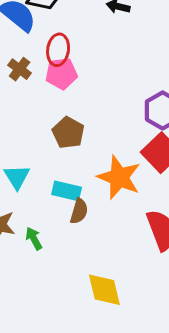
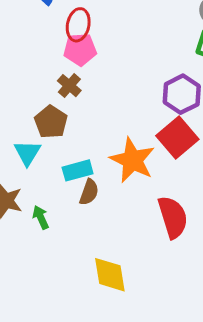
brown cross: (20, 69) -> (69, 86), moved
brown pentagon: (68, 133) -> (51, 122), moved
cyan rectangle: (67, 191) -> (78, 170), turned -32

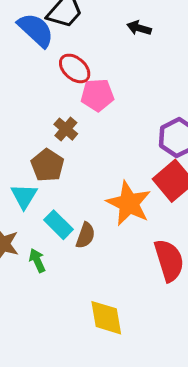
red ellipse: (78, 25) -> (75, 68), turned -60
pink pentagon: (80, 49) -> (97, 95), moved
cyan rectangle: (78, 170) -> (59, 225), moved, turned 60

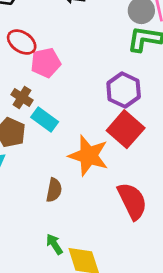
cyan rectangle: (59, 225) -> (45, 120), moved
green arrow: (37, 260) -> (54, 244), moved

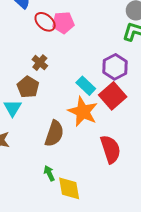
pink pentagon: (46, 63) -> (63, 23), moved
cyan rectangle: (45, 120) -> (86, 86), moved
brown semicircle: (54, 190) -> (54, 134), size x1.5

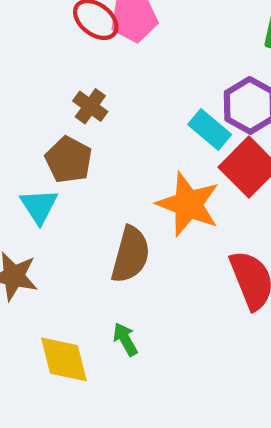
cyan rectangle: (86, 86) -> (210, 130), moved
yellow diamond: (69, 188) -> (64, 359), moved

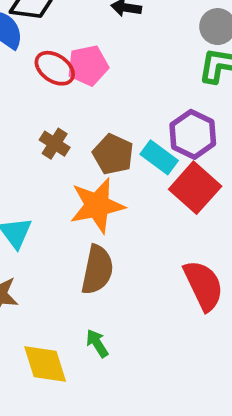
brown pentagon: (69, 160) -> (113, 154), moved
orange star: (188, 204) -> (97, 205), moved, turned -30

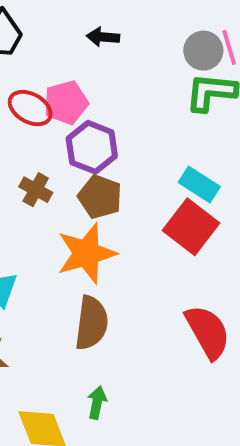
purple hexagon: (193, 134) -> (92, 147), moved
cyan rectangle: (159, 157) -> (199, 185), moved
green arrow: (97, 343) -> (97, 403), turned 48

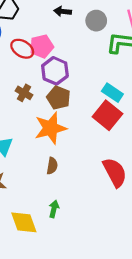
gray circle: (203, 51) -> (96, 21), moved
brown semicircle: (91, 323) -> (52, 166), size x0.6

